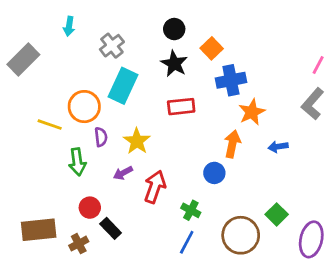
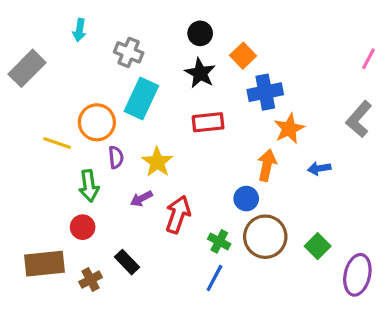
gray cross: (112, 46) -> (129, 52), turned -30
pink line: (318, 65) -> (369, 59), moved
red circle: (90, 208) -> (83, 227), moved
brown circle: (241, 235) -> (265, 237), moved

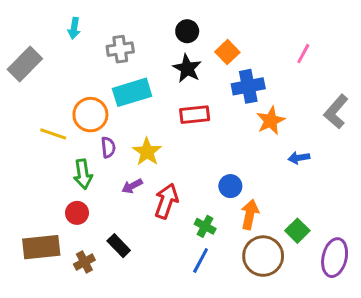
gray cross: (129, 52) -> (120, 49), turned -30
pink line: (369, 59) -> (303, 54), moved
cyan rectangle: (141, 98) -> (132, 92), turned 48
orange arrow: (267, 165) -> (250, 214), moved
brown circle: (265, 237) -> (263, 256), moved

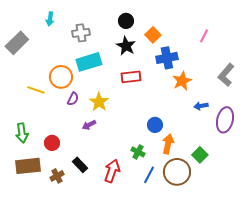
purple semicircle: (108, 147) -> (73, 99), turned 32
green arrow: (83, 174) -> (22, 133), moved
red arrow: (166, 201) -> (112, 171), moved
purple ellipse: (335, 258) -> (225, 120), moved
blue line: (201, 261) -> (149, 175), moved

